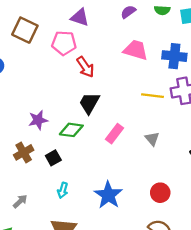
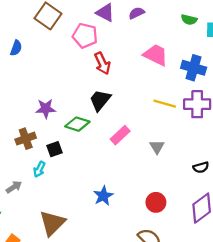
purple semicircle: (128, 12) -> (137, 13), moved
cyan arrow: (63, 190) -> (39, 169), moved
blue star: (108, 195) -> (103, 196), size x0.7

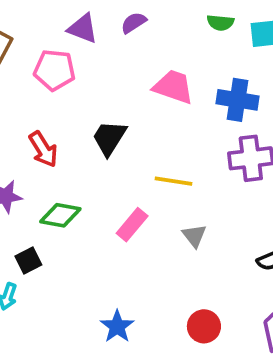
red arrow: (102, 63) -> (43, 149), moved
black trapezoid: (100, 100) -> (109, 138), moved
yellow line: (165, 104) -> (174, 181), moved

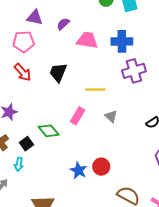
purple semicircle: (134, 23) -> (63, 24), moved
red arrow: (43, 149) -> (23, 72), moved
green diamond: (60, 215) -> (49, 131), moved, turned 50
red circle: (204, 326) -> (101, 167), moved

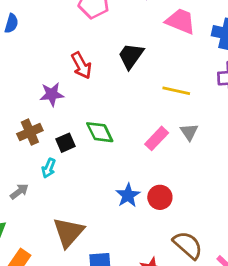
red arrow: (23, 72) -> (81, 65), moved
pink rectangle: (78, 116) -> (157, 138), moved

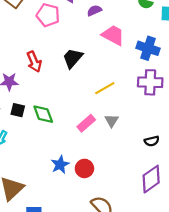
yellow line: (176, 91) -> (105, 88), turned -48
black square: (66, 143) -> (18, 110), moved, turned 32

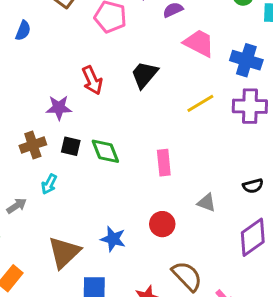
yellow line: (105, 88) -> (200, 103), moved
gray triangle: (112, 121) -> (206, 203), moved, turned -40
pink rectangle: (86, 123) -> (164, 163), turned -54
blue star: (60, 165) -> (113, 239), moved, turned -30

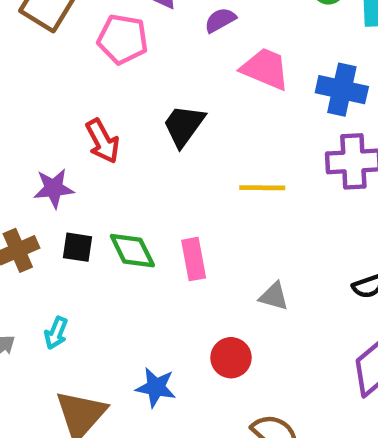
yellow line: (200, 103) -> (262, 188), moved, turned 36
pink rectangle: (164, 163) -> (194, 259), moved
cyan arrow: (49, 184) -> (56, 333), moved
gray triangle: (206, 203) -> (274, 296), moved

